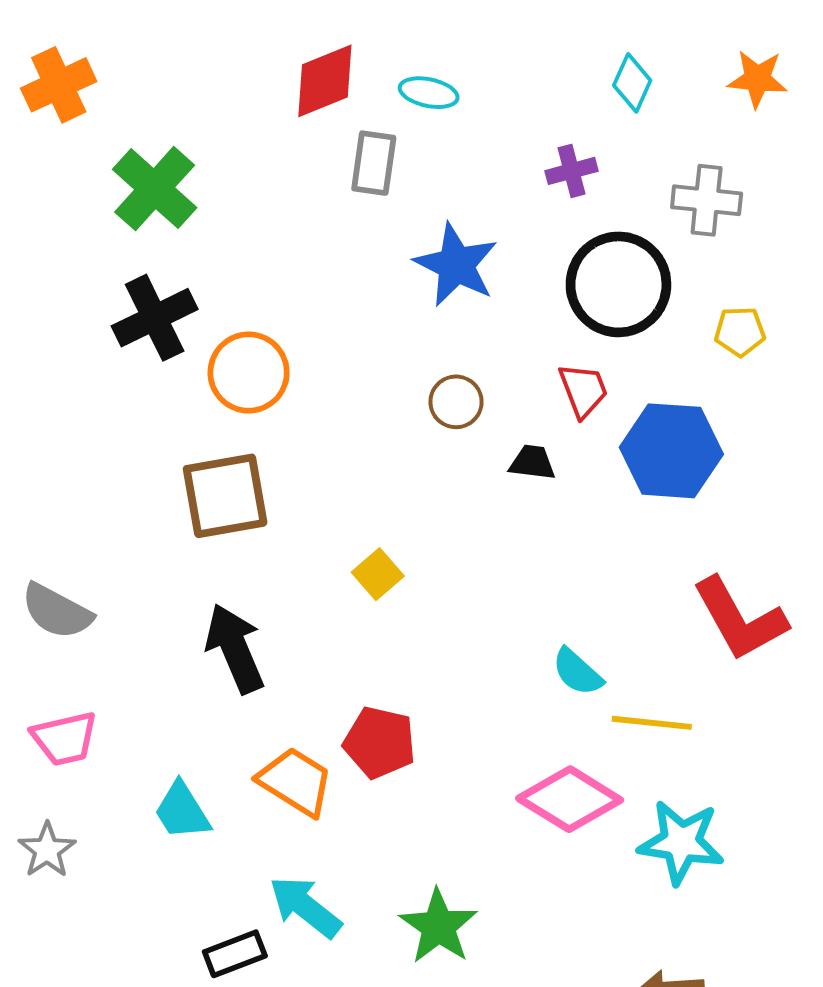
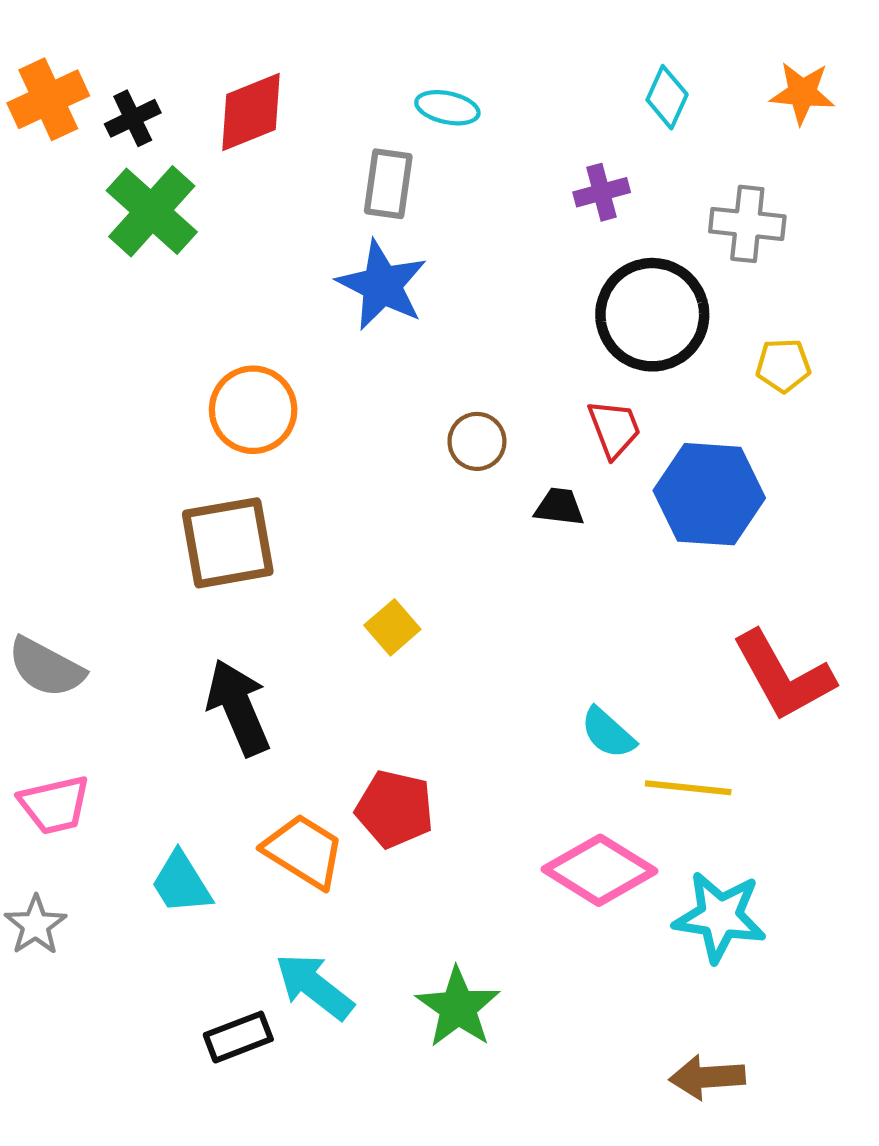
red diamond: (325, 81) -> (251, 112), moved
blue star: (456, 265) -> (382, 285), moved
black cross: (155, 318) -> (133, 118), moved, size x0.6

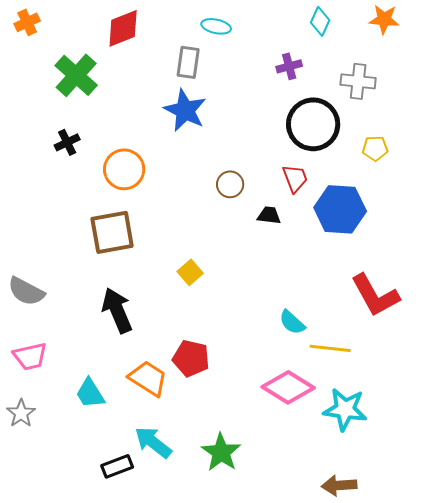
orange cross: (48, 99) -> (27, 22), size x0.7
black cross: (133, 118) -> (67, 142), moved

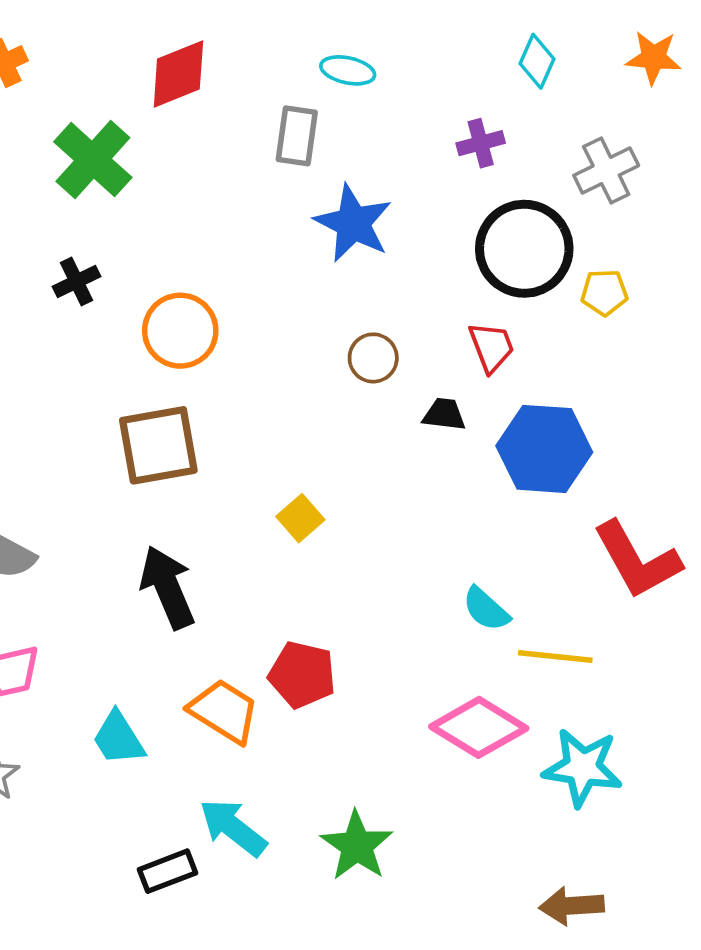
gray cross: (358, 81) -> (606, 170), turned -32
blue star: (185, 110) -> (353, 223), moved
yellow pentagon: (375, 148) -> (604, 292), moved
blue hexagon: (340, 209) -> (544, 449), moved

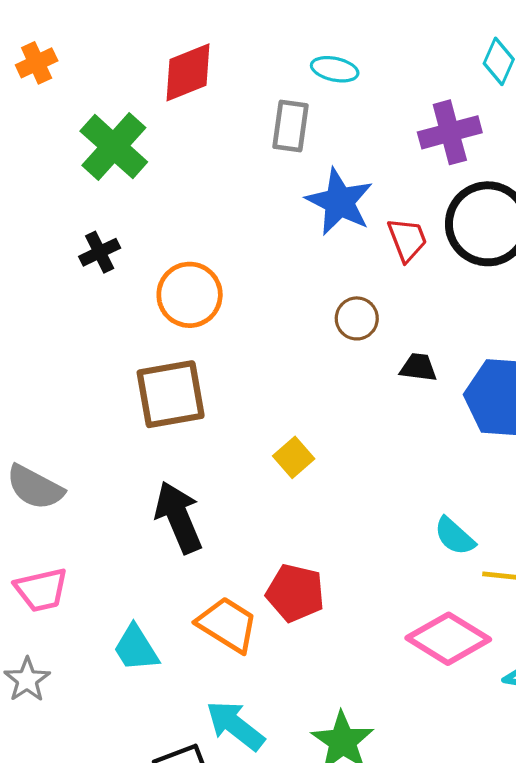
purple cross: (481, 143) -> (450, 132), size x1.5
red trapezoid: (491, 347) -> (407, 240), moved

